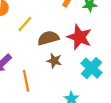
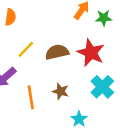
yellow line: (25, 24) -> (26, 49), moved
brown star: (54, 61) -> (61, 91), moved

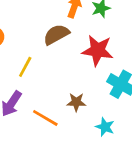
brown semicircle: (57, 52) -> (56, 34), moved
orange line: (31, 97) -> (45, 118), turned -35

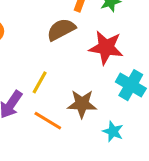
yellow line: (25, 67) -> (40, 82), moved
brown star: (76, 102) -> (82, 104), size x1.4

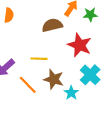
yellow line: (40, 82) -> (39, 59), moved, turned 49
cyan star: (113, 131) -> (71, 93), moved

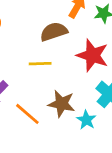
yellow line: (39, 59) -> (40, 64), moved

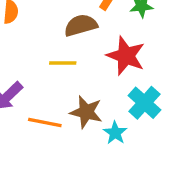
orange line: (27, 114) -> (45, 123), turned -32

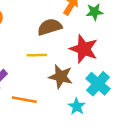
brown star: (86, 112) -> (61, 77), moved

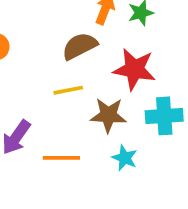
cyan cross: (98, 84) -> (164, 116), turned -35
cyan star: (77, 106) -> (125, 158), moved

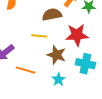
red star: (134, 69) -> (77, 35), turned -30

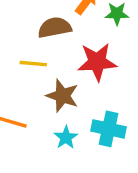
cyan cross: (85, 64) -> (109, 129), moved

